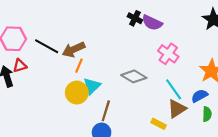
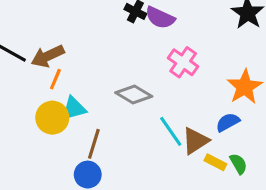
cyan triangle: (92, 86) -> (74, 108), turned 30
cyan line: (174, 89) -> (171, 131), moved
green semicircle: (207, 114) -> (238, 164), moved, turned -32
yellow rectangle: (159, 124) -> (215, 162), moved

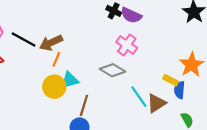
pink cross: (183, 62) -> (127, 45), moved
blue semicircle: (228, 122) -> (179, 90), turned -56
yellow rectangle: (215, 162) -> (171, 80), moved

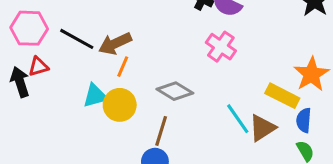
gray diamond: (112, 70) -> (175, 91), moved
cyan triangle: (70, 80) -> (95, 96), moved
yellow rectangle: (171, 80) -> (282, 96), size x1.5
blue semicircle: (179, 90) -> (304, 120), moved

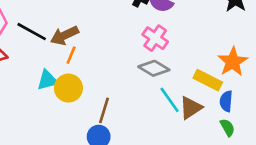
gray diamond: (175, 91) -> (154, 68), moved

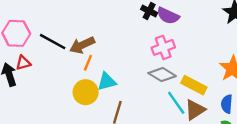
pink cross: (155, 38) -> (163, 47), turned 35
cyan triangle: (47, 80) -> (107, 82), moved
yellow rectangle: (208, 80) -> (194, 85), moved

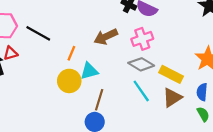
brown arrow: (82, 45) -> (106, 37), moved
cyan line: (176, 103) -> (141, 91), moved

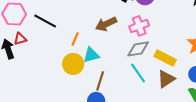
gray diamond: (141, 64) -> (138, 49), turned -40

